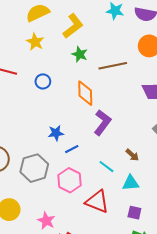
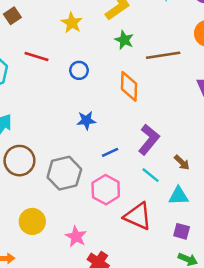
purple L-shape: (102, 123) -> (149, 140), moved
blue star: (56, 133) -> (86, 120), moved

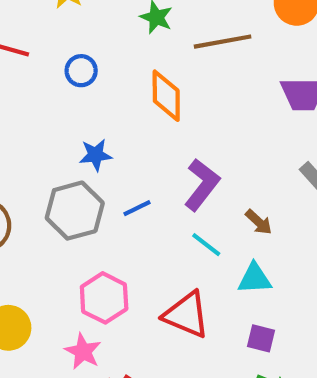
gray hexagon: (64, 173) -> (75, 211), moved
pink hexagon: (106, 190) -> (104, 298), moved

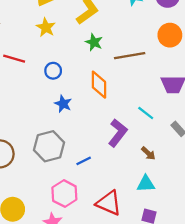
blue star: (96, 155) -> (63, 104), moved, turned 30
blue line: (137, 208) -> (84, 161), moved
cyan line: (206, 245) -> (146, 113), moved

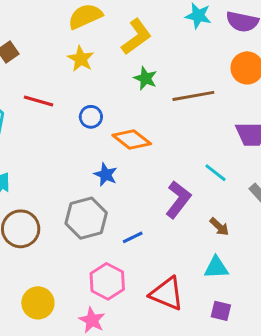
orange diamond: (99, 85) -> (132, 140), moved, turned -52
blue star: (63, 104) -> (106, 175), moved

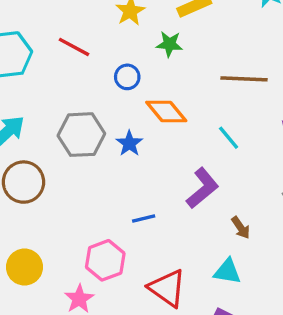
green star: (145, 78) -> (169, 44), moved, turned -30
cyan line: (215, 173) -> (229, 138), moved
gray hexagon: (86, 218) -> (81, 135), moved

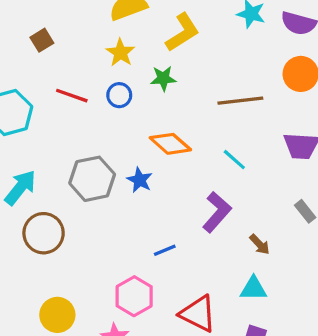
blue circle: (127, 77) -> (119, 95), moved

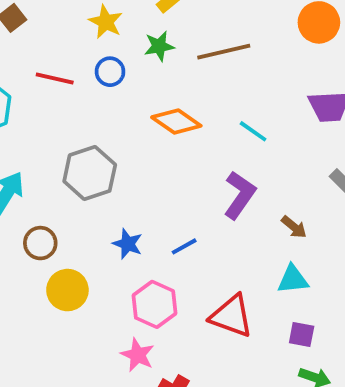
brown line: (240, 101) -> (224, 52), moved
blue star: (140, 180) -> (128, 244), moved
brown circle: (44, 233) -> (40, 243), size x0.7
yellow circle: (57, 315) -> (67, 290), moved

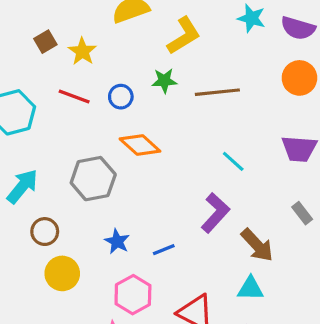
yellow star: (106, 22) -> (82, 51), moved
orange diamond: (176, 122) -> (140, 145), moved
brown arrow: (294, 227) -> (257, 245), size x1.6

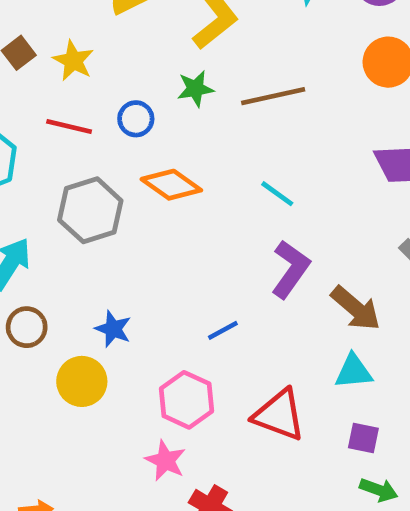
cyan line: (233, 161) -> (277, 194), moved
gray hexagon: (93, 179) -> (90, 210), moved
brown circle: (45, 232) -> (27, 327), moved
blue star: (117, 241) -> (113, 329), moved

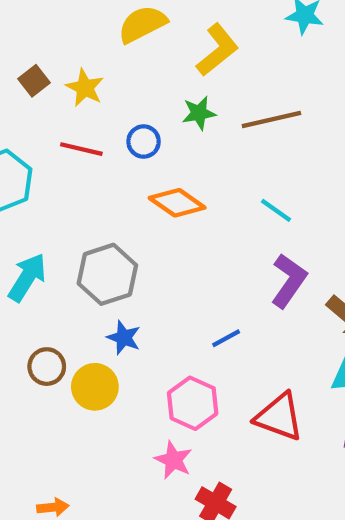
gray hexagon: (90, 210) -> (107, 274), moved
brown circle: (27, 327) -> (47, 367), moved

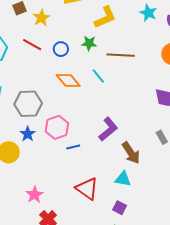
cyan line: (276, 210) -> (98, 76), moved
pink hexagon: (193, 403) -> (57, 127), moved

